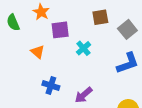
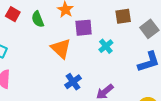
orange triangle: (38, 52) -> (61, 48), size x1.5
blue cross: (51, 86) -> (73, 82), turned 35

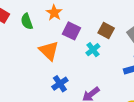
brown square: (123, 16) -> (106, 31), moved, turned 35
purple square: (84, 28) -> (72, 31), turned 30

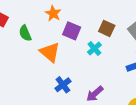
green semicircle: (27, 21) -> (25, 33), moved

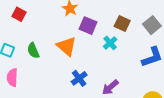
green semicircle: (25, 33) -> (33, 51), moved

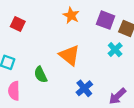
purple square: (88, 26) -> (106, 20), moved
green semicircle: (33, 51) -> (41, 75), moved

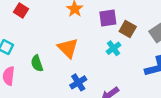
purple square: (106, 20) -> (108, 18), turned -36

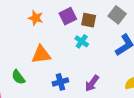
orange triangle: (68, 48) -> (41, 55), turned -35
blue cross: (78, 82) -> (60, 82), turned 35

